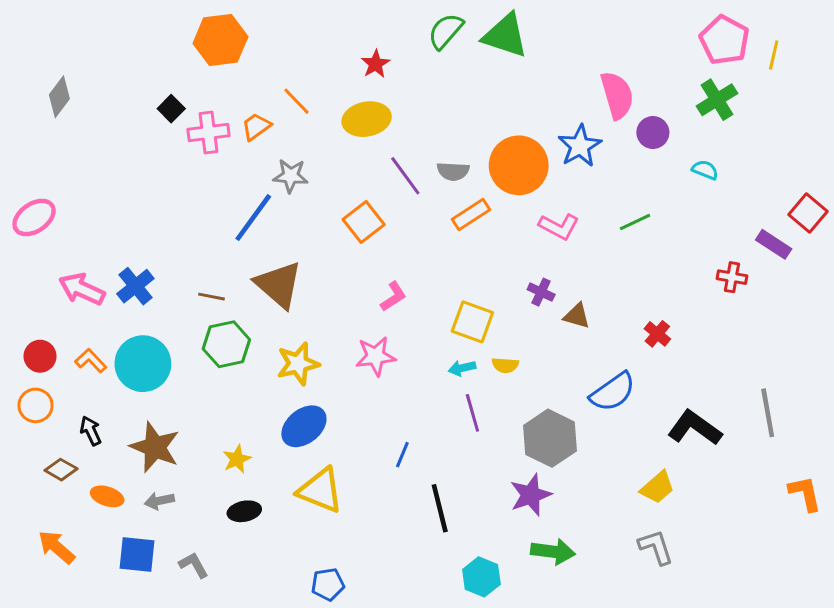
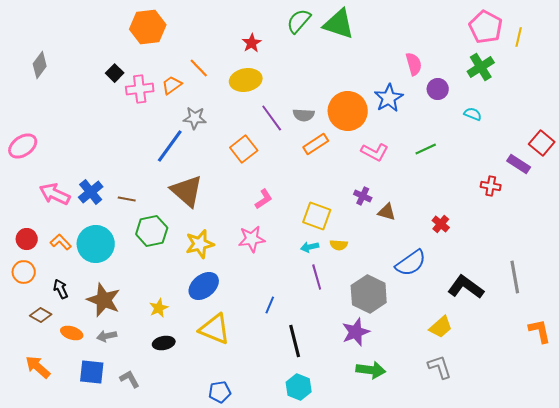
pink semicircle: (617, 95) -> (414, 64), size x0.7
brown line: (211, 297) -> (127, 199), moved
cyan hexagon: (481, 577) -> (299, 387), moved

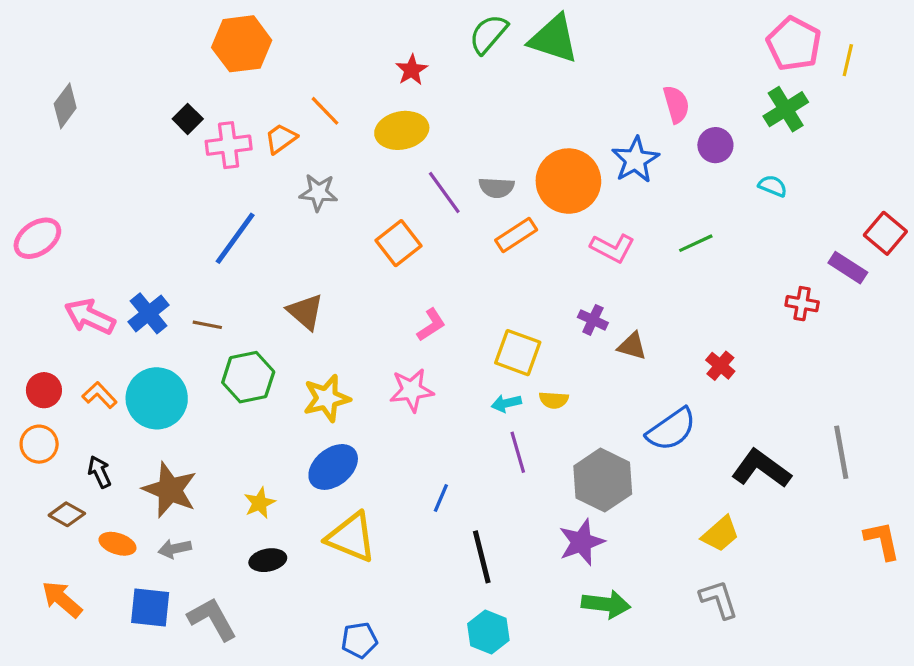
blue line: (170, 146) -> (235, 238), moved
brown triangle: (187, 191) -> (305, 312), size x0.7
gray L-shape: (130, 379) -> (212, 619), size x1.5

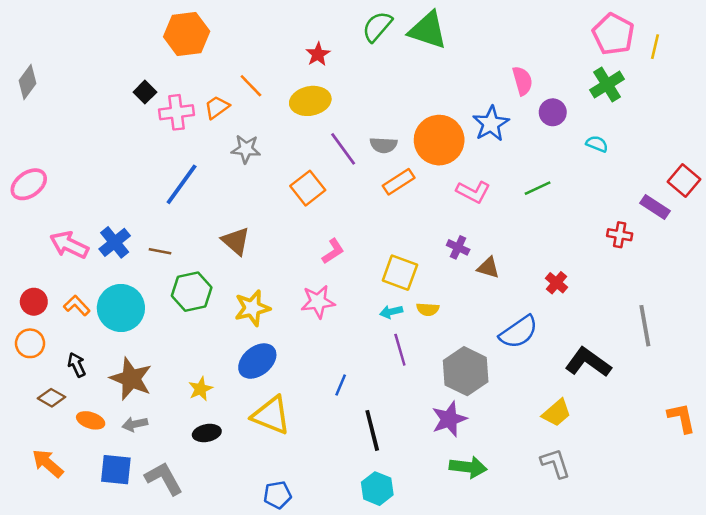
gray diamond: (65, 106) -> (27, 82), moved
gray line: (841, 452) -> (645, 326), moved

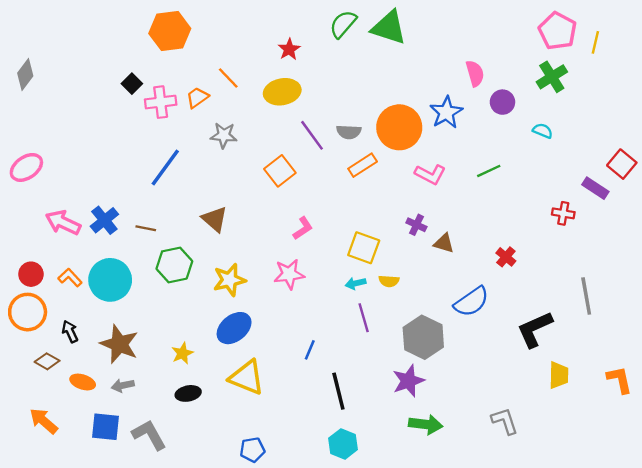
orange circle: (30, 343) -> (28, 312), size x1.4
black L-shape: (588, 362) -> (535, 329), turned -60
yellow trapezoid: (557, 413) -> (559, 375), moved, turned -48

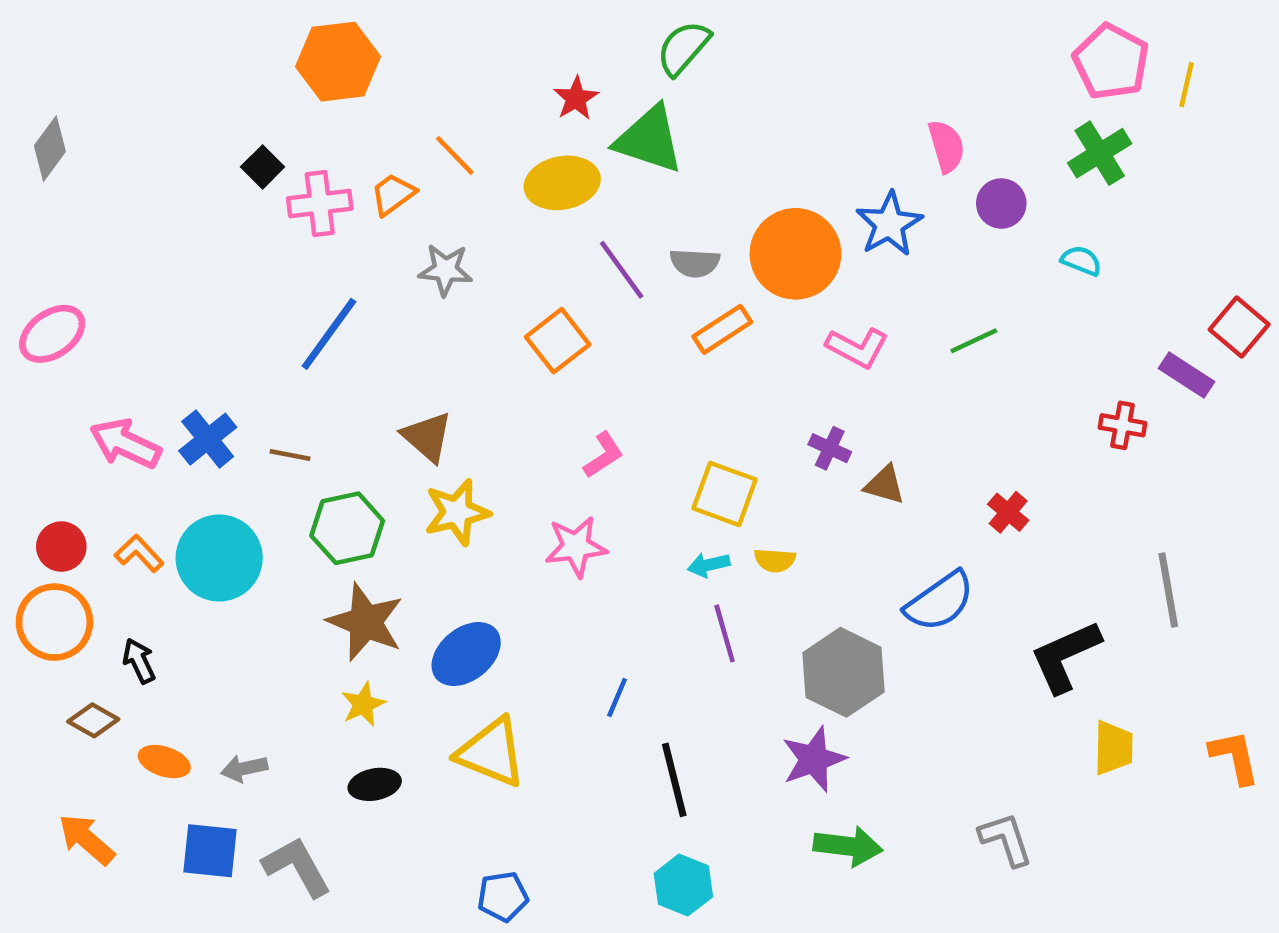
green triangle: (389, 28) -> (649, 139), moved
yellow star: (229, 280) -> (457, 512), moved
brown star: (119, 344) -> (365, 622), moved

